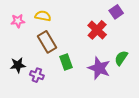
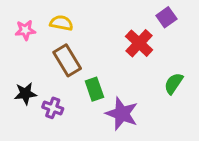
purple star: (99, 68) -> (122, 114), moved

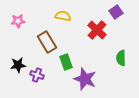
yellow semicircle: (61, 23) -> (63, 16), moved
green semicircle: (174, 83) -> (121, 58), turned -35

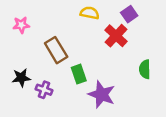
purple square: (116, 12) -> (129, 14), moved
yellow semicircle: (63, 16) -> (90, 13), moved

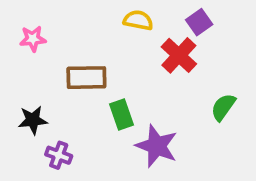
brown rectangle: (56, 50) -> (86, 78), turned -60
green semicircle: (145, 69) -> (223, 107), turned 36
purple cross: (44, 90) -> (59, 155), moved

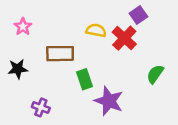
yellow semicircle: (138, 20) -> (96, 30), moved
pink star: (33, 39) -> (23, 27), turned -30
black star: (33, 120) -> (18, 69), moved

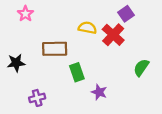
pink star: (23, 27) -> (25, 14), moved
purple star: (109, 101) -> (99, 92), size x0.6
purple cross: (41, 107) -> (37, 98), turned -35

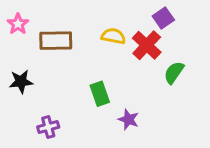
pink star: (25, 14) -> (18, 24), moved
brown rectangle: (55, 49) -> (56, 41), moved
green semicircle: (141, 68) -> (174, 72), moved

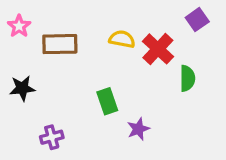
purple square: (163, 18) -> (197, 20), moved
green semicircle: (174, 72) -> (187, 78), turned 145
purple star: (128, 119) -> (138, 129), turned 30

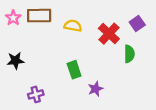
purple square: (197, 20) -> (137, 23), moved
yellow semicircle: (122, 39) -> (73, 26), moved
brown rectangle: (60, 44) -> (39, 16), moved

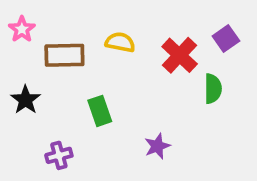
brown rectangle: (39, 16) -> (64, 55), moved
black star: (15, 61) -> (26, 100), turned -30
green rectangle: (74, 70) -> (100, 111), moved

